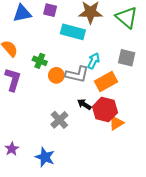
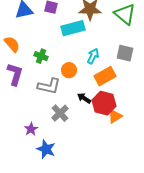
cyan rectangle: (73, 32) -> (73, 28), turned -30
gray L-shape: (77, 74) -> (49, 86), moved
orange circle: (56, 75) -> (69, 70), moved
purple star: (12, 149) -> (31, 129), moved

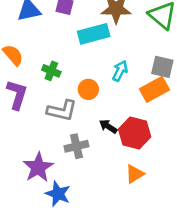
orange rectangle: (105, 76) -> (154, 89), moved
gray cross: (60, 113) -> (76, 146), turned 30
orange triangle: (115, 116) -> (135, 174), moved
purple star: (31, 129) -> (38, 167), size x1.6

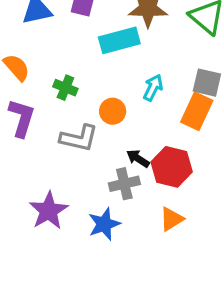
orange rectangle: (154, 89) -> (197, 111), turned -36
gray cross: (76, 146) -> (124, 184), moved
blue star: (58, 194) -> (104, 224), moved, turned 30

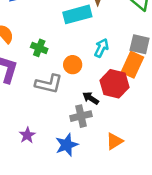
red hexagon: (172, 167) -> (114, 84), moved
purple star: (49, 211) -> (27, 135), size x0.6

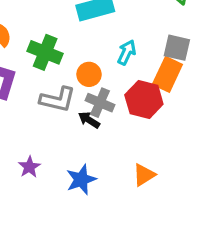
green cross: (39, 48) -> (45, 52), size x1.5
black arrow: (91, 98) -> (89, 120), moved
gray cross: (81, 116) -> (100, 103), moved, turned 36

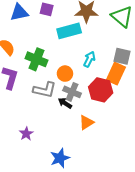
orange triangle: (144, 175) -> (86, 122), moved
blue star: (81, 180) -> (60, 158), moved

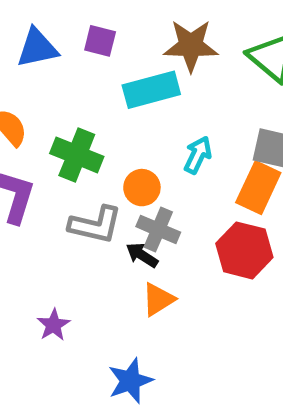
red hexagon: (101, 90) -> (244, 250), moved
orange triangle: (86, 122) -> (158, 299), moved

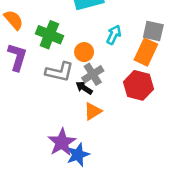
gray cross: (158, 229) -> (93, 74), turned 35
purple star: (53, 325) -> (62, 142), moved, size x1.6

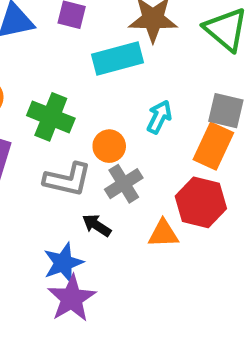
black arrow: (84, 88) -> (97, 225), moved
orange triangle: (93, 111) -> (163, 234), moved, turned 30
blue star: (78, 155) -> (63, 263), moved

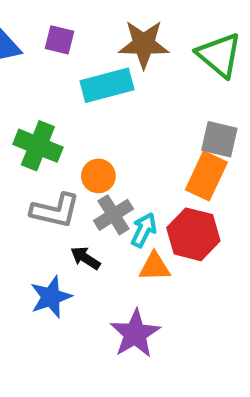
cyan arrow: (159, 117) -> (144, 230), moved
purple star: (72, 298) -> (135, 334), moved

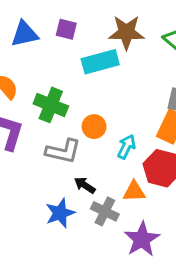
gray cross: (114, 215) -> (105, 211), moved, turned -32
cyan arrow: (144, 230) -> (126, 147), moved
purple star: (135, 334) -> (142, 239), moved

